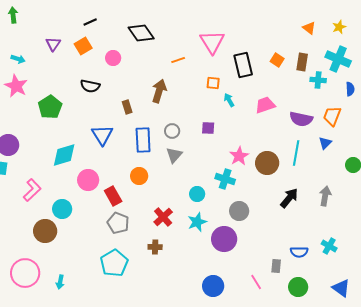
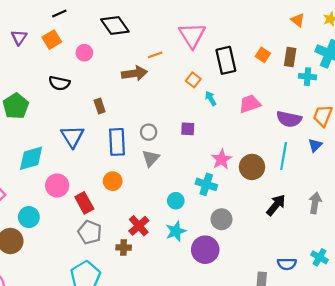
orange square: (213, 83) -> (193, 80), turned 32
brown arrow: (159, 91) -> (134, 73), moved, turned 65
brown cross: (155, 247) -> (124, 248), moved

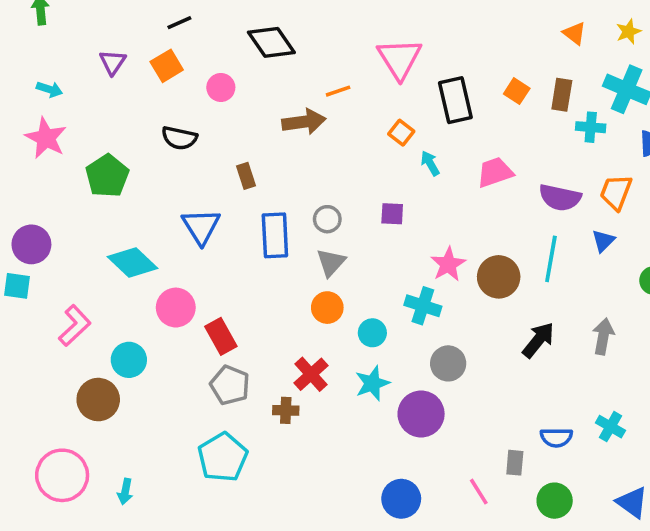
cyan diamond: (31, 158) -> (132, 262), turned 60
orange circle: (113, 181) -> (327, 308), moved

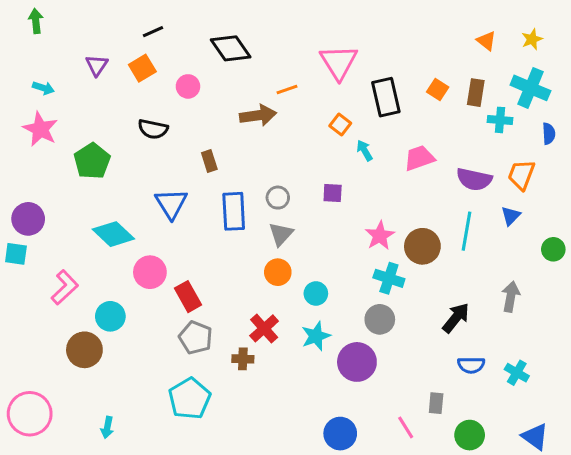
cyan cross: (423, 306) -> (389, 278), moved
black arrow: (538, 340) -> (456, 318), moved
blue semicircle: (556, 437) -> (471, 365), moved
pink circle: (62, 475) -> (30, 414), moved

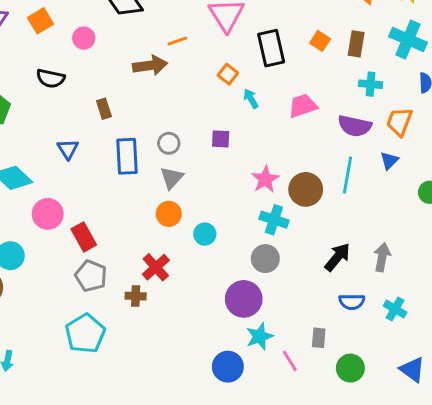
cyan cross: (500, 120) -> (371, 84), moved
blue triangle: (171, 204) -> (68, 149), size x0.7
gray arrow: (511, 297) -> (382, 257), moved
cyan star: (316, 336) -> (260, 336), moved

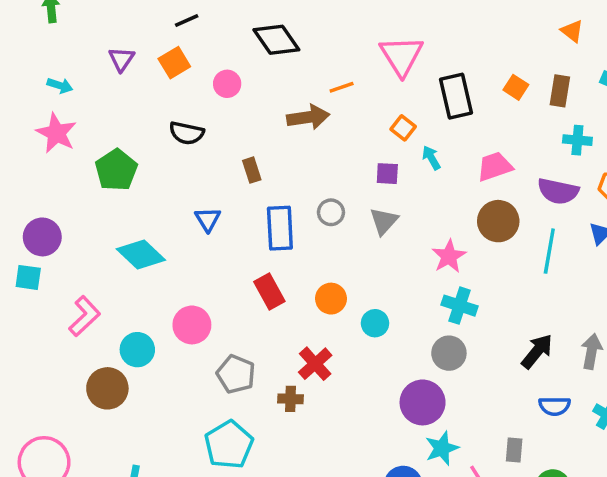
purple square: (221, 139) -> (387, 174), moved
gray triangle: (172, 178) -> (384, 221), moved
brown circle: (306, 189) -> (498, 221), moved
pink circle: (48, 214) -> (192, 325), moved
red rectangle: (84, 237) -> (269, 292), moved

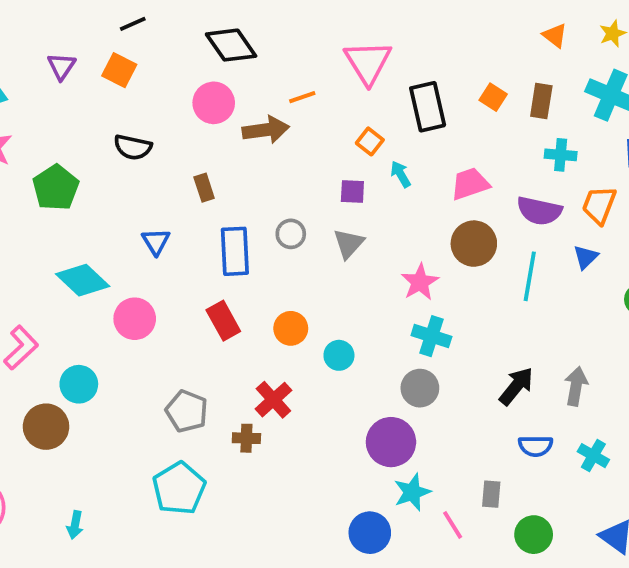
orange square: (174, 63) -> (119, 70), turned -32
pink circle: (227, 84) -> (214, 103), moved, size x1.4
pink circle: (192, 325) -> (135, 319), moved

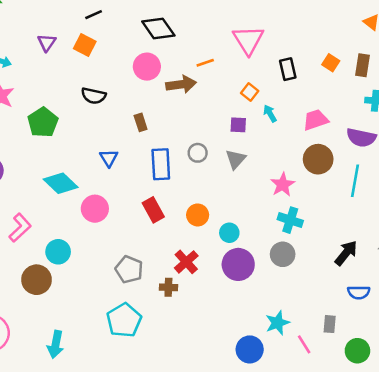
black rectangle: (428, 107) -> (288, 69), size x0.7
purple circle: (391, 442) -> (238, 264), moved
cyan arrow: (75, 525) -> (56, 344), size x1.5

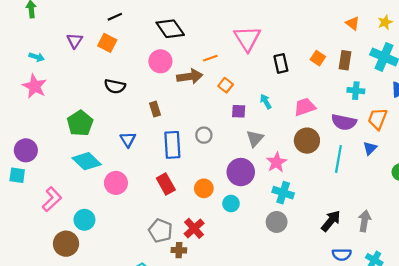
orange square: (250, 92) -> (226, 85), moved
green pentagon: (43, 122) -> (80, 123), moved
gray triangle: (236, 159) -> (255, 138), moved
purple circle: (238, 264) -> (241, 172), moved
gray pentagon: (129, 270) -> (160, 231), moved

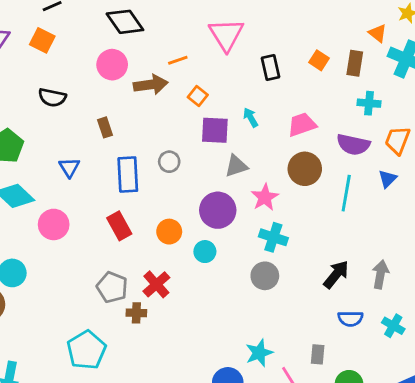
orange triangle: (353, 23) -> (378, 33), moved
purple square: (239, 111) -> (215, 130), size x1.5
gray triangle: (255, 138) -> (236, 166), turned 30

